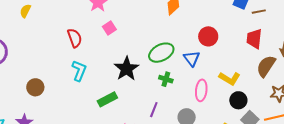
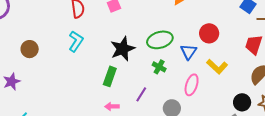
yellow L-shape: (230, 78) -> (217, 67), moved
green rectangle: (107, 99) -> (110, 76), moved, turned -54
black circle: (238, 100) -> (242, 102), moved

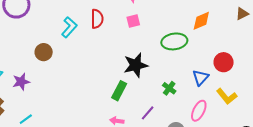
green ellipse: (160, 40) -> (174, 41), moved
cyan L-shape: (76, 41) -> (69, 27), moved

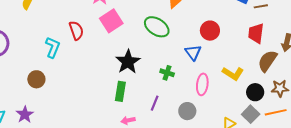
pink square: (133, 21) -> (111, 21), size x1.6
green ellipse: (174, 41) -> (157, 27), turned 60
yellow L-shape: (227, 96) -> (233, 73), moved

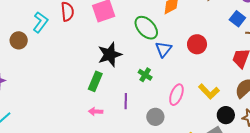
blue triangle: (193, 52) -> (163, 49), moved
brown circle: (36, 79) -> (19, 40), moved
purple line: (155, 103) -> (126, 101), turned -35

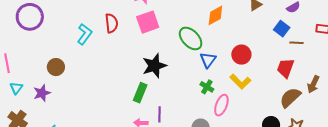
brown circle: (19, 40) -> (56, 67), moved
green cross: (145, 75) -> (207, 87), moved
yellow L-shape: (209, 92) -> (240, 82), moved
purple line: (126, 101) -> (160, 114), moved

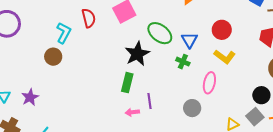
green ellipse: (191, 38) -> (160, 33), moved
brown circle: (56, 67) -> (53, 57), moved
green cross: (207, 87) -> (183, 62), moved

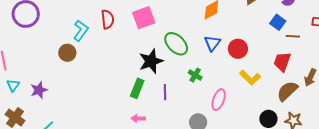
blue triangle: (189, 40) -> (212, 43), moved
yellow L-shape: (225, 57) -> (250, 78), moved
purple line: (150, 101) -> (165, 92), moved

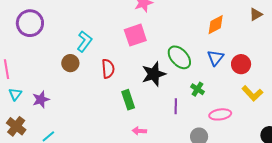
pink square: (144, 18) -> (135, 35), moved
red semicircle: (108, 19) -> (108, 69), moved
green rectangle: (137, 88) -> (128, 100), moved, turned -42
purple line: (165, 92) -> (176, 106), moved
pink ellipse: (219, 100) -> (220, 114), turned 60

